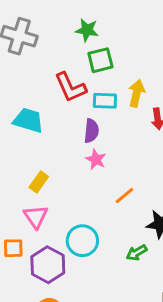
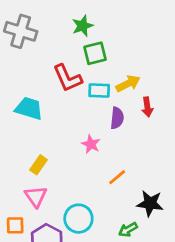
green star: (87, 30) -> (83, 26), turned -30
yellow arrow: (137, 93) -> (128, 84), turned 50
purple semicircle: (91, 131) -> (117, 118), moved

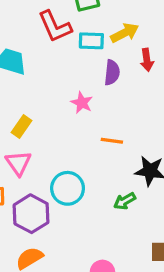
orange line: (117, 177) -> (112, 141), turned 48

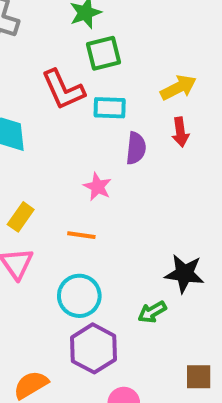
yellow arrow: (125, 33) -> (178, 88), moved
orange line: (112, 141) -> (81, 235), moved
purple hexagon: (31, 214) -> (93, 348), moved

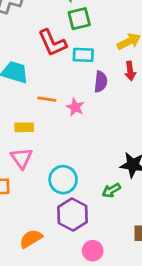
yellow rectangle: (21, 217) -> (24, 127), turned 54
orange line: (81, 235) -> (47, 99), moved

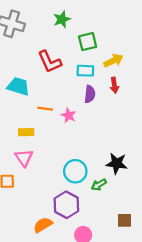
green square: (79, 19) -> (88, 42), moved
cyan rectangle: (83, 55) -> (85, 71), moved
cyan circle: (63, 180) -> (75, 171), moved
orange semicircle: (31, 239) -> (43, 225), moved

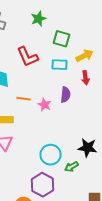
green square: (88, 42) -> (62, 39), turned 30
purple semicircle: (90, 94) -> (66, 95), moved

